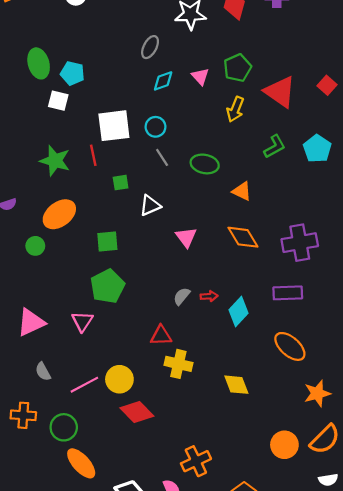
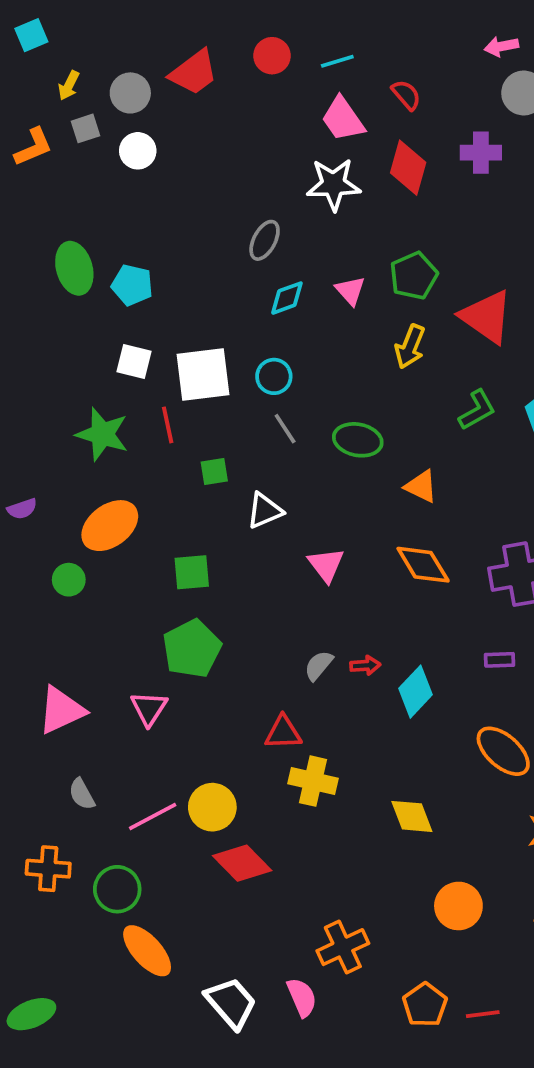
white square: (58, 101) -> (134, 361), moved
purple rectangle: (288, 293) -> (499, 660), size x0.6
orange circle: (284, 445) -> (458, 906), moved

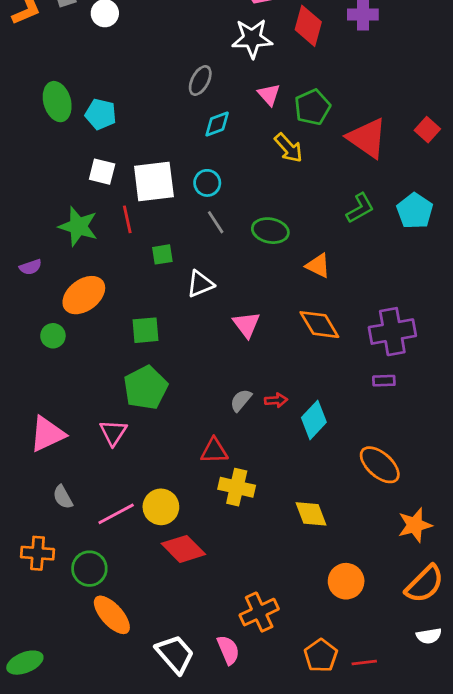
pink triangle: (350, 291) -> (269, 95), moved
yellow arrow: (410, 347) -> (289, 148), moved, turned -64
purple semicircle: (22, 509) -> (31, 267), moved
purple rectangle: (499, 660) -> (384, 381), moved

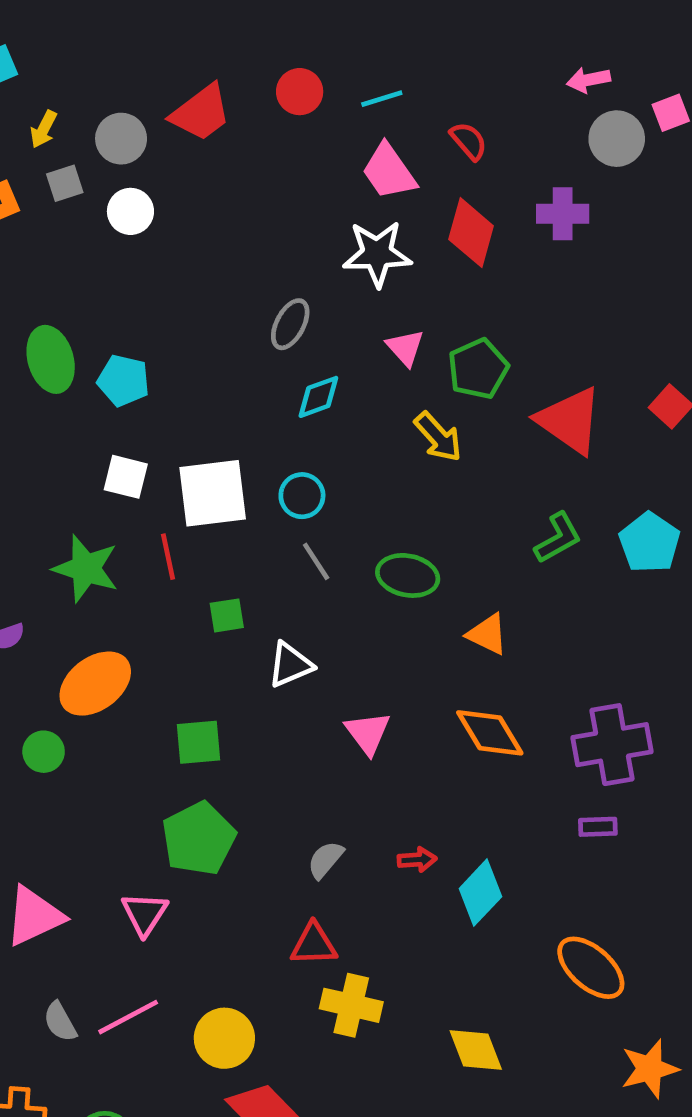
gray semicircle: (241, 400) -> (325, 860), moved
pink line: (116, 514) -> (128, 1017), moved

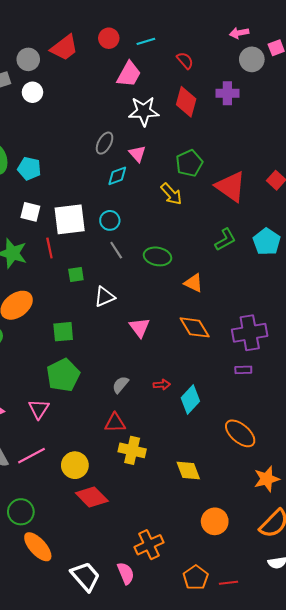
pink trapezoid: (389, 171) -> (129, 74), moved, turned -116
pink triangle: (405, 348) -> (137, 154), moved

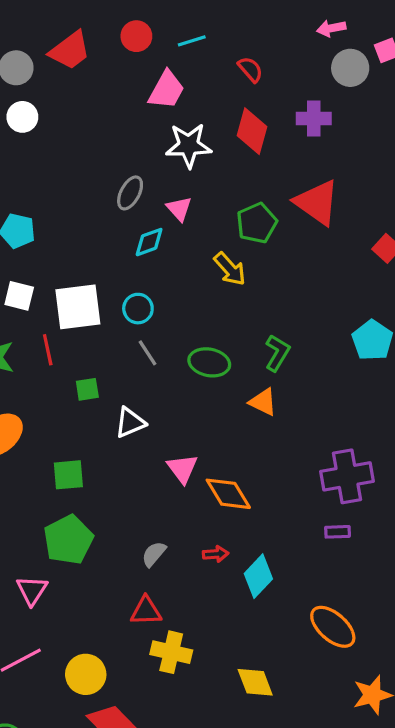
red triangle: (231, 187) -> (317, 202), moved
green L-shape: (225, 240) -> (277, 353), moved, turned -30
orange diamond: (195, 327) -> (228, 494), moved

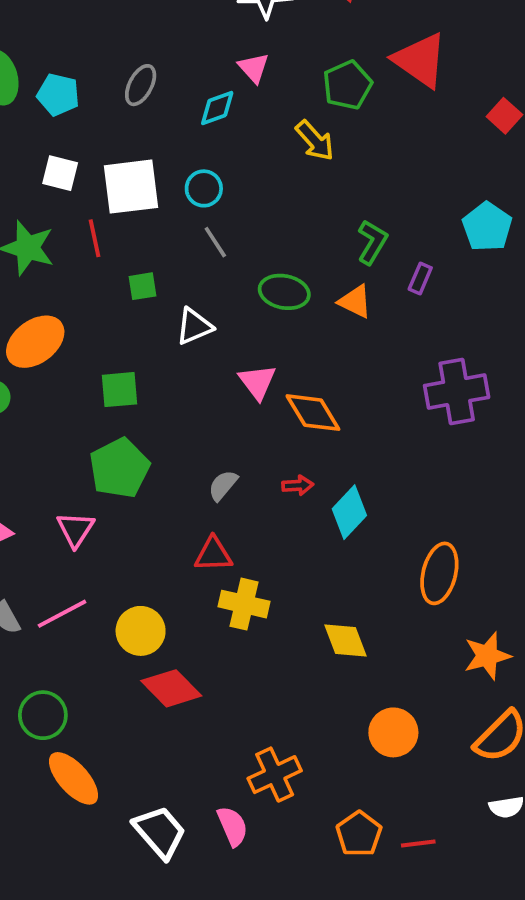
gray ellipse: (130, 193) -> (141, 85), moved
green ellipse: (209, 362) -> (284, 292), moved
purple rectangle: (338, 532) -> (420, 278), moved, turned -65
orange ellipse: (333, 627) -> (439, 573), turned 63

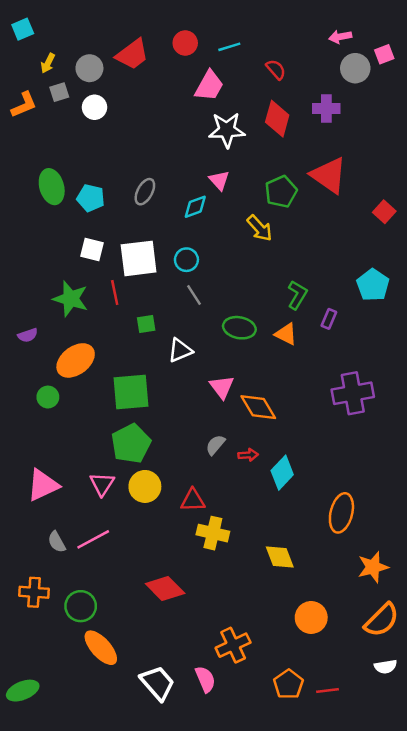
green square: (120, 390) -> (131, 392), size x1.5
gray semicircle: (223, 485) -> (215, 445), moved
yellow circle: (141, 631) -> (145, 486), moved

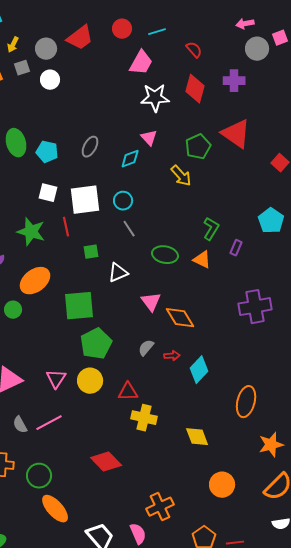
green pentagon: (131, 444) -> (96, 344), moved

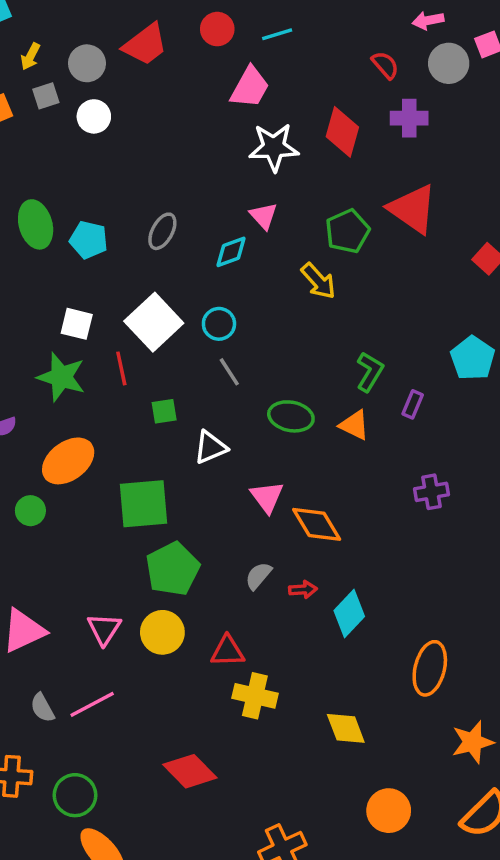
red semicircle: (194, 50) -> (385, 65), moved
white square: (48, 193) -> (77, 324), moved
white square: (85, 200) -> (154, 322), turned -36
purple cross: (255, 307) -> (431, 492), moved, size x0.6

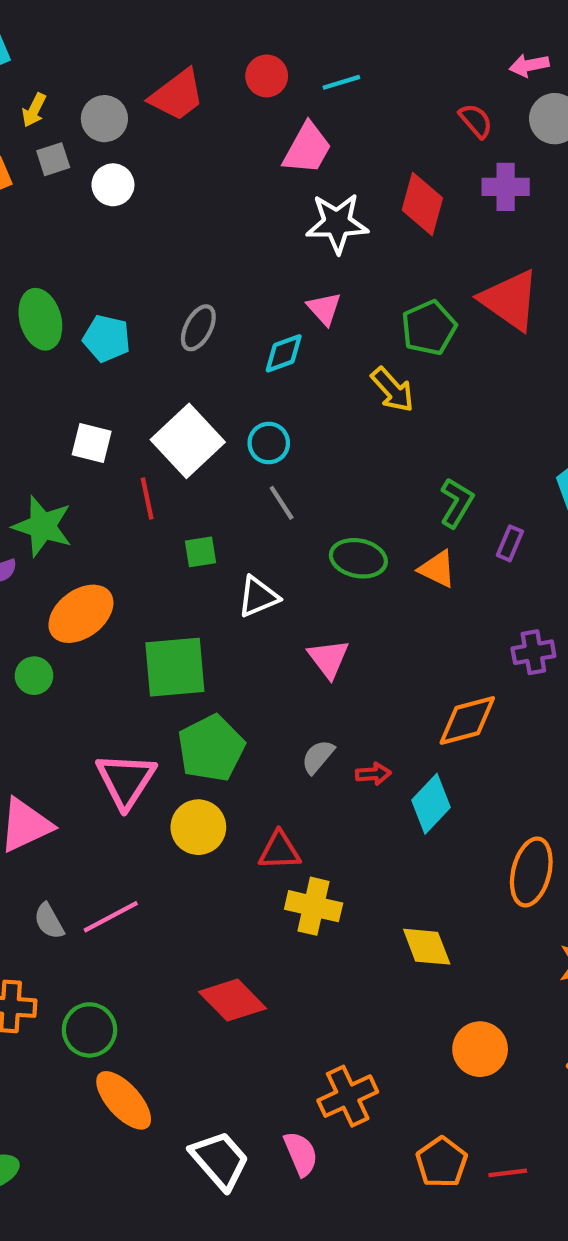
green star: (61, 377) -> (43, 526), moved
orange diamond: (317, 524) -> (467, 720), moved, turned -74
pink triangle: (104, 629) -> (126, 780), moved, size x1.4

